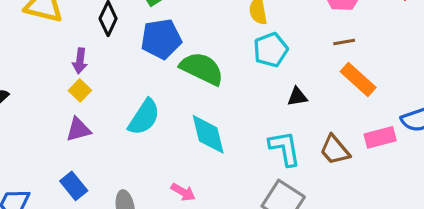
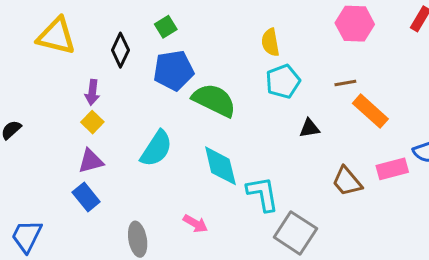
brown line: (344, 42) -> (345, 83), moved
cyan L-shape: (285, 148) -> (263, 194), moved
blue rectangle: (74, 186) -> (86, 197), moved

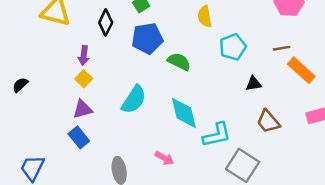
yellow semicircle: (270, 42) -> (205, 16), moved
green semicircle: (214, 100) -> (179, 62), size x0.7
brown trapezoid: (347, 181) -> (268, 121), moved
cyan L-shape: (263, 194) -> (217, 135), turned 88

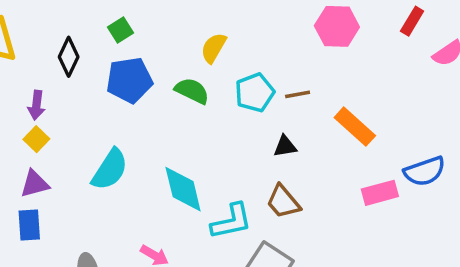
yellow semicircle: (205, 16) -> (214, 48), turned 40
brown line: (282, 48) -> (298, 94), moved
green semicircle: (179, 62) -> (192, 91), moved
brown trapezoid: (268, 121) -> (283, 202), moved
blue rectangle: (79, 137) -> (29, 225), turned 35

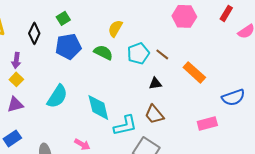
brown line: (298, 94) -> (162, 54), turned 48
pink rectangle: (380, 193) -> (207, 123), moved
blue rectangle: (29, 225) -> (12, 138), moved, turned 60

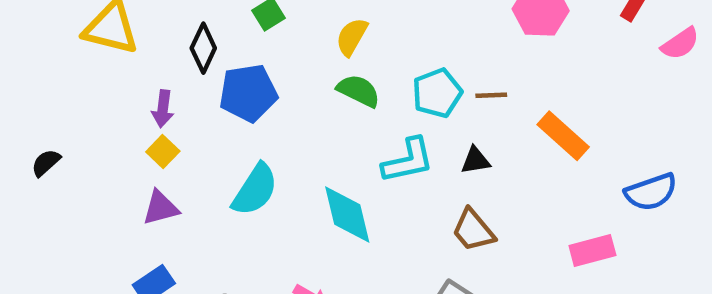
yellow semicircle: (115, 28) -> (352, 37), moved
blue pentagon: (68, 46) -> (248, 93), moved
brown line: (162, 54) -> (491, 95), turned -40
cyan L-shape: (125, 125) -> (408, 160), moved

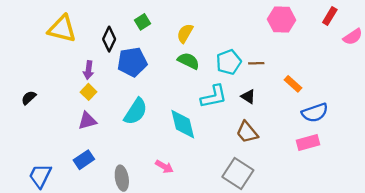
orange rectangle: (563, 136) -> (293, 84), size x0.7
black triangle: (475, 160) -> (248, 97), turned 42
blue semicircle: (651, 192) -> (315, 113), moved

